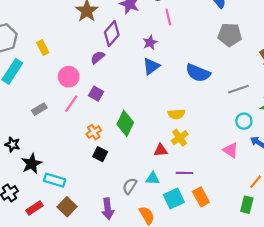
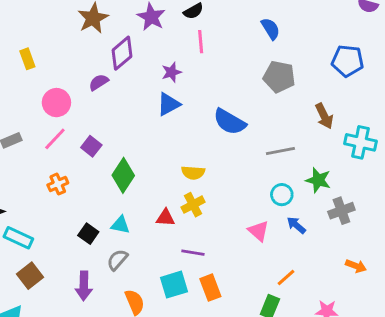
purple square: (96, 94) -> (91, 146), moved
orange cross: (94, 132) -> (58, 184), moved
black square: (100, 154) -> (88, 234), moved
cyan triangle: (153, 179) -> (120, 225), moved

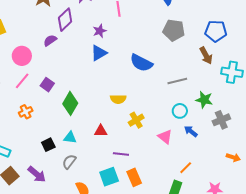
blue pentagon: (348, 61) -> (216, 31), moved
yellow cross: (193, 205) -> (136, 120), moved
black square: (88, 234) -> (48, 145), turned 32
purple arrow: (84, 286) -> (37, 174), moved, turned -48

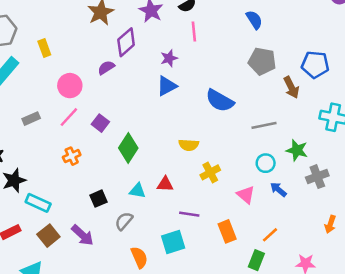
brown arrow: (206, 56) -> (291, 87), moved
cyan triangle: (70, 138) -> (137, 191), moved
orange arrow: (233, 157) -> (330, 224), turned 88
orange rectangle: (134, 177) -> (227, 231), moved

